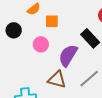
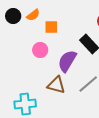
black circle: (14, 30) -> (13, 16), moved

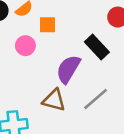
pink circle: (40, 50) -> (25, 46), moved

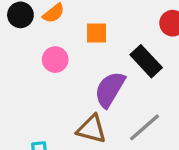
orange square: (47, 25) -> (97, 33), moved

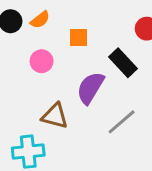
brown triangle: (92, 129) -> (55, 116), moved

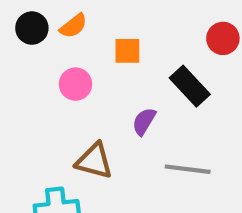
purple semicircle: (90, 88) -> (144, 121), size x0.6
gray line: (122, 122) -> (188, 169), turned 48

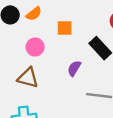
brown triangle: (94, 161) -> (28, 78), moved

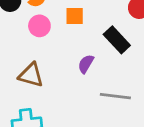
pink circle: (35, 47) -> (39, 26), moved

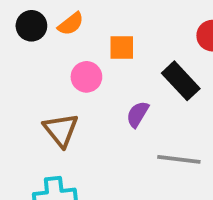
pink circle: (39, 26) -> (86, 77), moved
brown triangle: (31, 75) -> (61, 130), turned 36

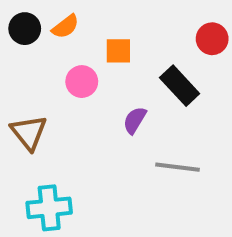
brown triangle: (61, 130) -> (29, 132), moved

